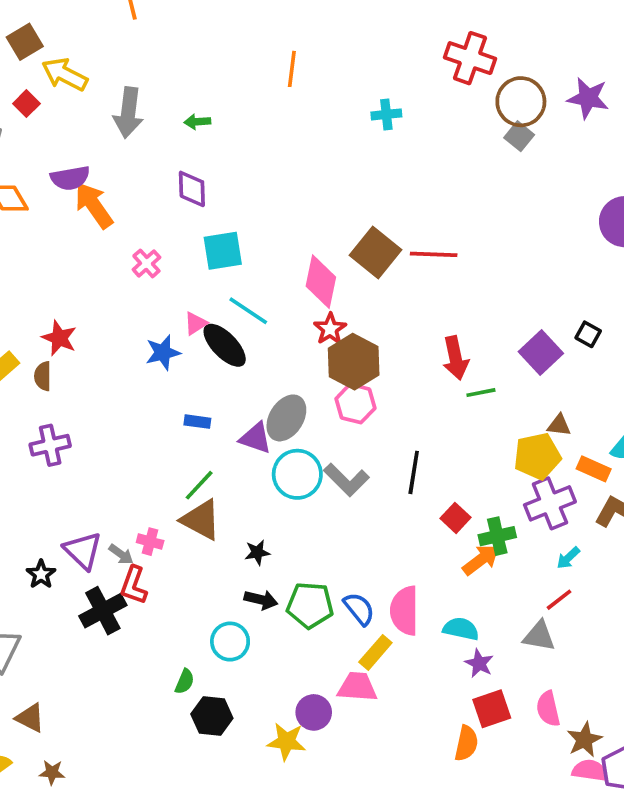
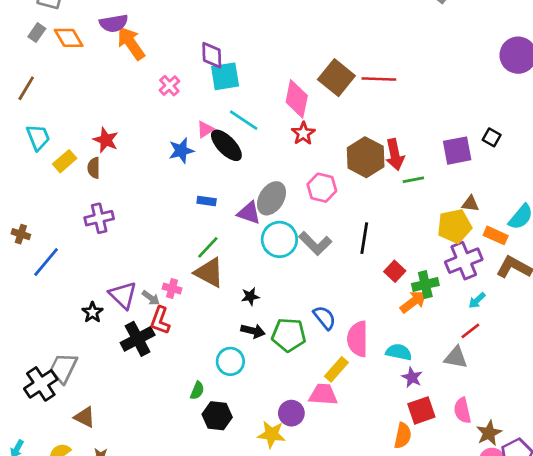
purple diamond: (192, 189) -> (212, 55), moved
purple square: (541, 353) -> (457, 151), turned 32
brown hexagon: (354, 362) -> (366, 157), moved
blue semicircle: (359, 609) -> (325, 318), moved

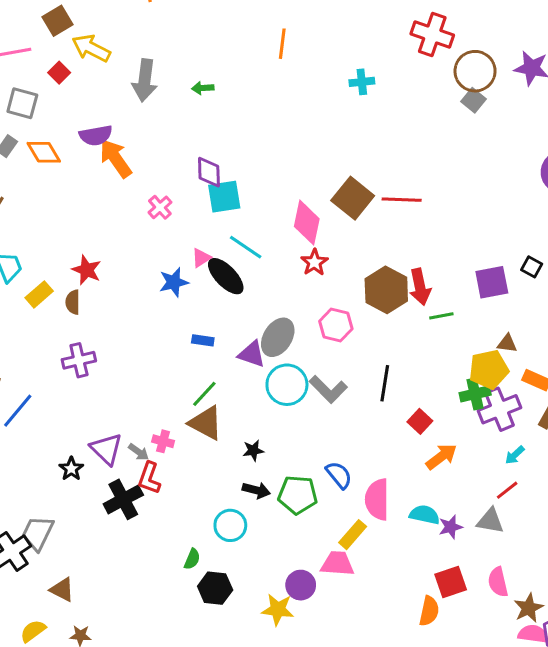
green cross: (425, 285) -> (475, 394), moved
purple star: (412, 377) -> (451, 527), moved, turned 30

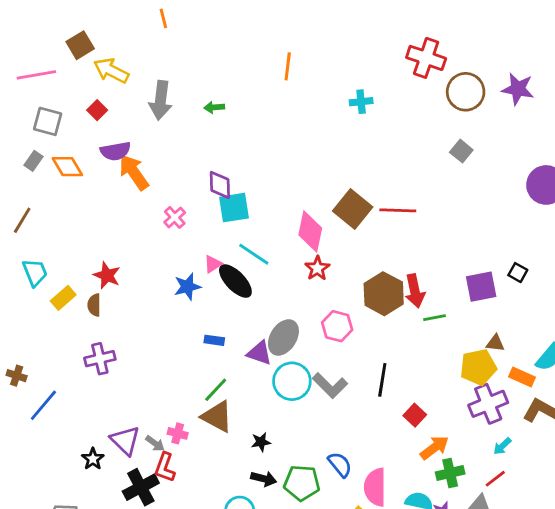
red square: (59, 73) -> (97, 110), moved
gray square: (473, 100) -> (461, 151), moved
green cross: (475, 394) -> (450, 473), moved

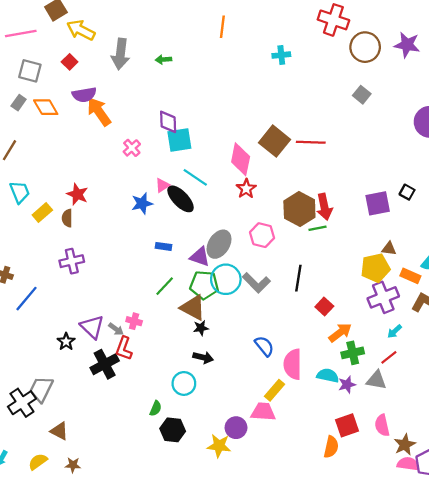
green line: (435, 318) -> (318, 228), moved
brown triangle: (217, 417) -> (193, 308), moved
green pentagon: (302, 483) -> (204, 285), moved

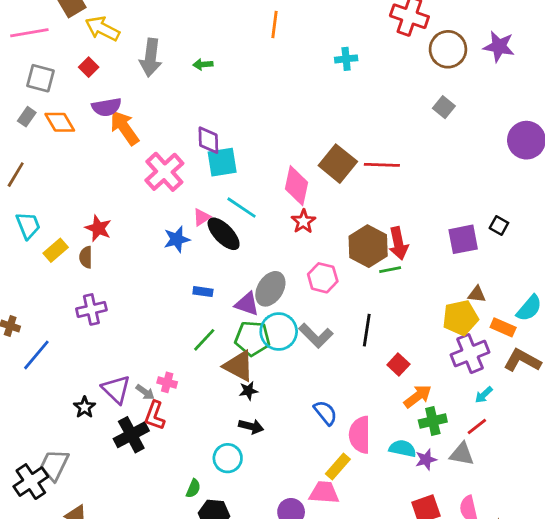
pink cross: (132, 148) -> (164, 172), size x1.8

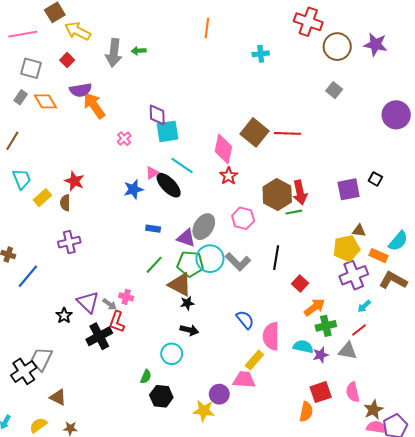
green arrow: (203, 64) -> (139, 51), moved
pink cross: (164, 172) -> (124, 139), size x0.5

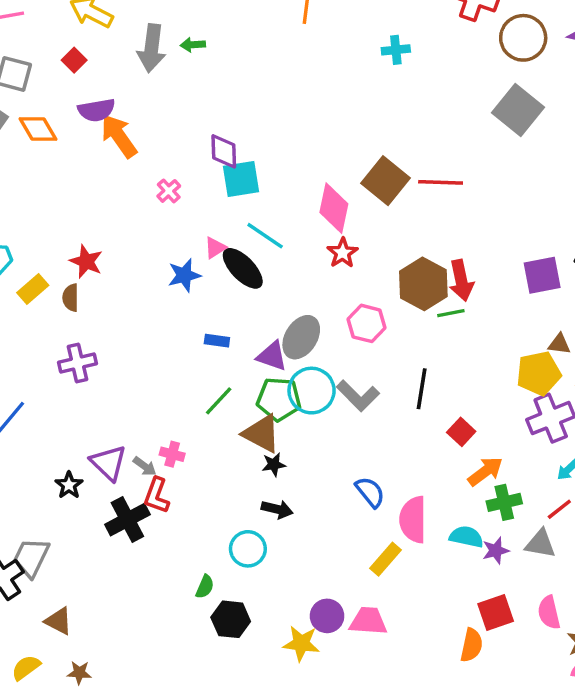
gray square: (334, 90) -> (518, 110), size x1.8
pink trapezoid: (244, 380) -> (368, 621), moved

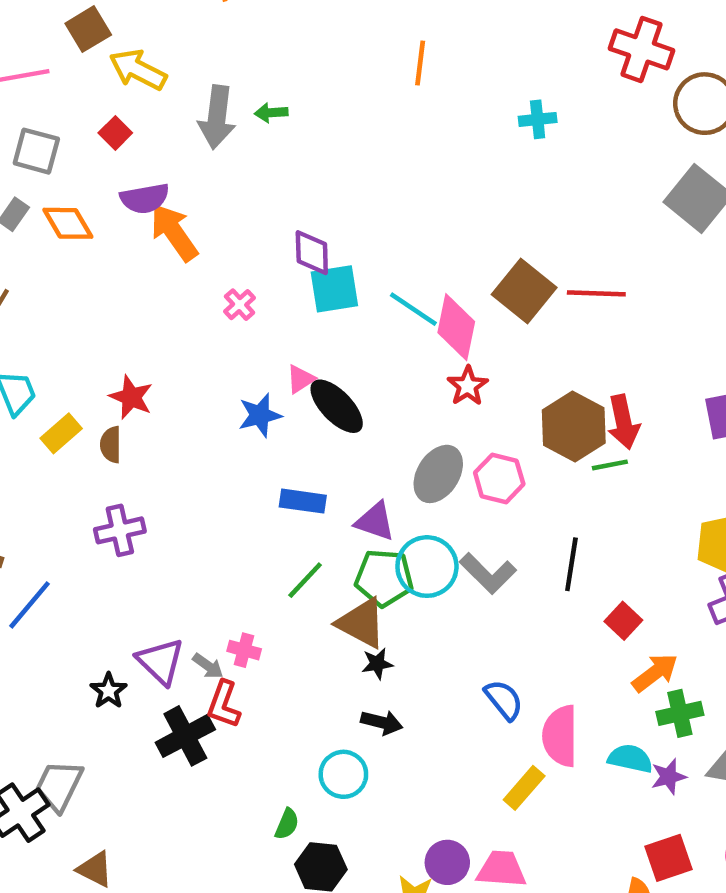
cyan line: (265, 236) -> (413, 309), moved
gray ellipse: (301, 337) -> (438, 474), moved
blue rectangle: (217, 341) -> (303, 501), size x1.4

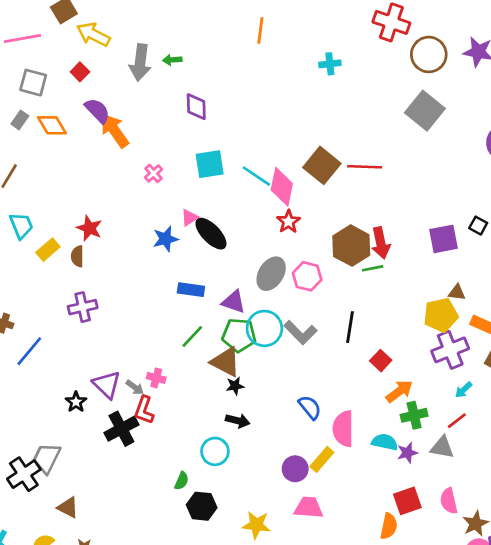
purple semicircle: (145, 198) -> (97, 111), turned -124
purple diamond: (312, 253) -> (196, 107), moved
purple circle: (447, 862) -> (295, 469), moved

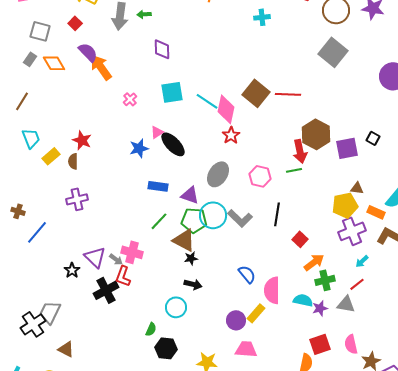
brown hexagon: (351, 246) -> (316, 134), moved
pink hexagon: (307, 276) -> (260, 176), moved
pink cross: (156, 378) -> (132, 252), size x1.5

